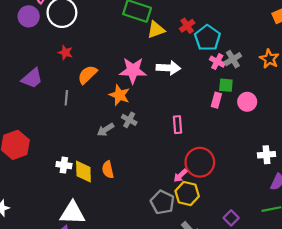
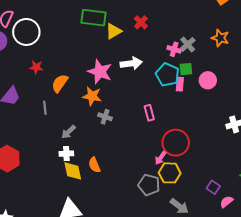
cyan pentagon: (207, 38) -> (167, 75), moved
pink star: (133, 70) -> (100, 72), turned 30
gray arrow: (105, 130) -> (68, 132), moved
white cross: (64, 165) -> (66, 154), moved

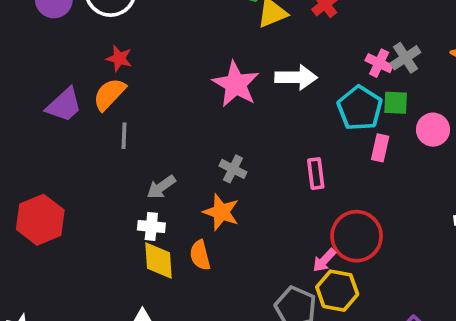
orange semicircle: (60, 83) -> (109, 94), moved
pink rectangle: (180, 84) -> (380, 148), moved
orange star: (92, 96) -> (221, 212), moved

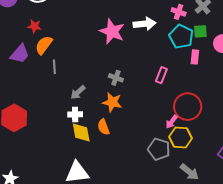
red star: (119, 58) -> (34, 26), moved
pink cross: (379, 63) -> (179, 12), moved
pink rectangle: (316, 174) -> (161, 75), turned 35

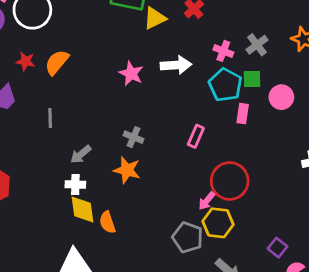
pink star: (112, 31) -> (131, 73), size x0.7
orange semicircle: (44, 45) -> (57, 62), moved
orange semicircle: (103, 127) -> (107, 222), moved

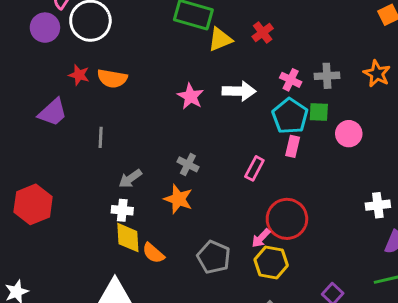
gray cross: (257, 45) -> (327, 76), turned 30
orange semicircle: (57, 62) -> (112, 79), turned -124
pink rectangle: (243, 114) -> (293, 146), moved
orange semicircle: (107, 222) -> (153, 253), turned -35
gray pentagon: (188, 237) -> (214, 257), moved

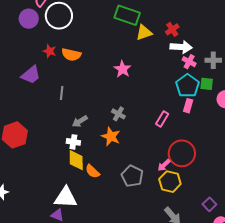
white arrow: (239, 91) -> (181, 47), moved

